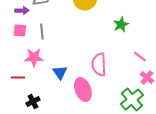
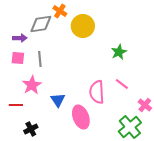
pink line: (140, 57) -> (122, 84), moved
pink star: (34, 58) -> (32, 85), turned -30

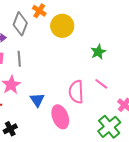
gray diamond: (41, 24) -> (20, 24), turned -60

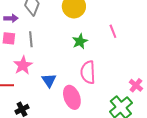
green star: (98, 52) -> (80, 41), moved
pink line: (101, 84) -> (113, 31), moved, turned 32

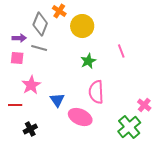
gray line: (31, 39) -> (39, 48), moved, turned -70
pink ellipse: (72, 97) -> (80, 117), turned -45

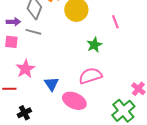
pink line: (121, 51) -> (115, 22), moved
green star: (88, 61) -> (94, 45), moved
pink semicircle: (96, 92) -> (90, 76), turned 75

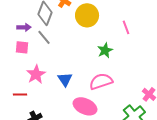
gray line: (33, 32) -> (44, 37), turned 35
blue triangle: (51, 84) -> (65, 79), moved

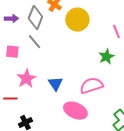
purple arrow: (24, 27) -> (11, 19), moved
green star: (105, 50) -> (106, 57), moved

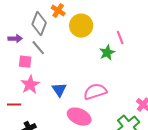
purple arrow: (11, 19) -> (15, 39), moved
pink square: (12, 52) -> (25, 62), moved
green star: (106, 57) -> (107, 53), moved

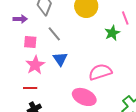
gray line: (38, 48) -> (54, 34), moved
blue triangle: (59, 90) -> (60, 59), moved
red line: (14, 105) -> (30, 88), moved

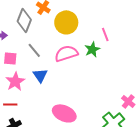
pink semicircle: (100, 72) -> (66, 53), moved

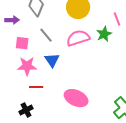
pink star: (15, 81) -> (27, 66), turned 30
red line: (10, 104) -> (36, 87), moved

